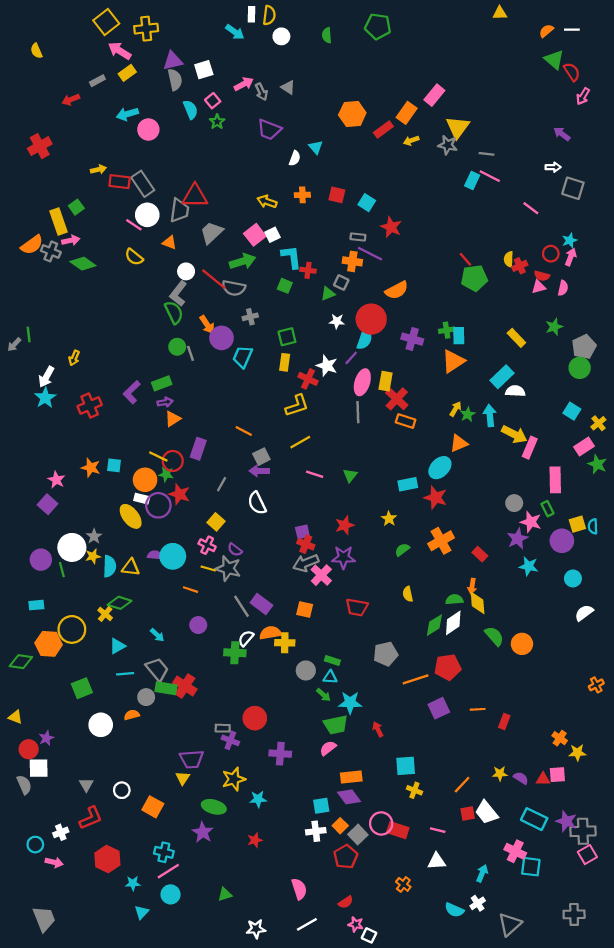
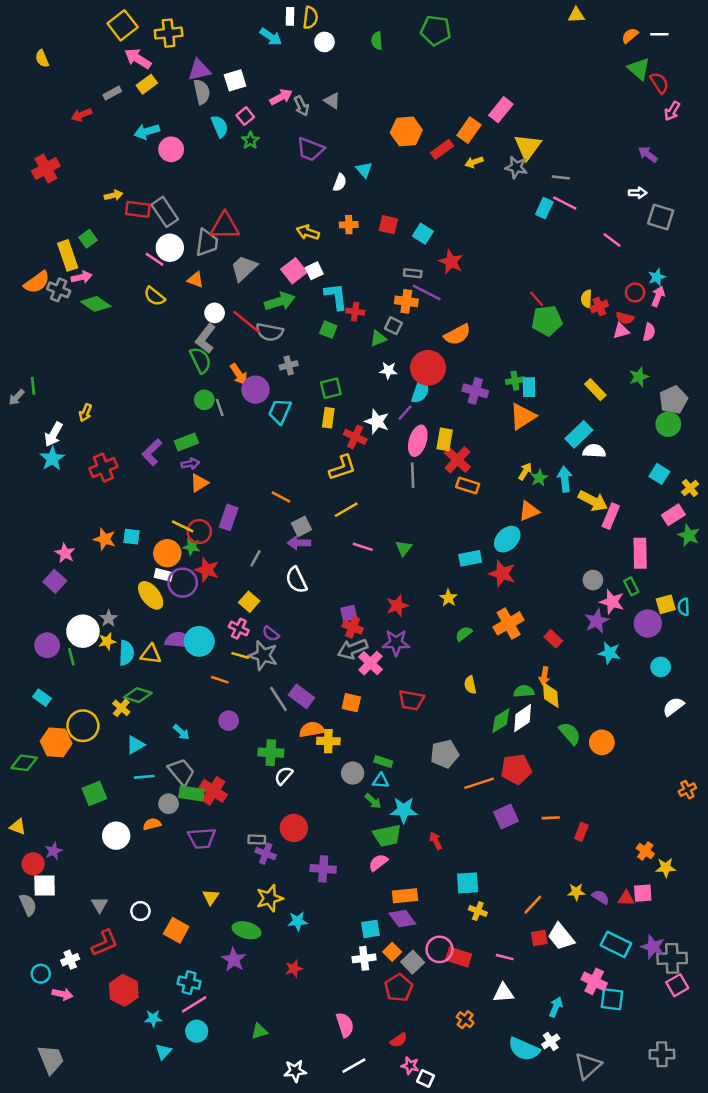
purple semicircle: (155, 555) -> (179, 640), size x1.5
cyan rectangle: (36, 605) -> (42, 698), turned 40
white semicircle: (246, 638) -> (284, 776), moved
purple trapezoid: (192, 759) -> (202, 838), moved
cyan semicircle: (454, 910) -> (524, 1049), size x1.4

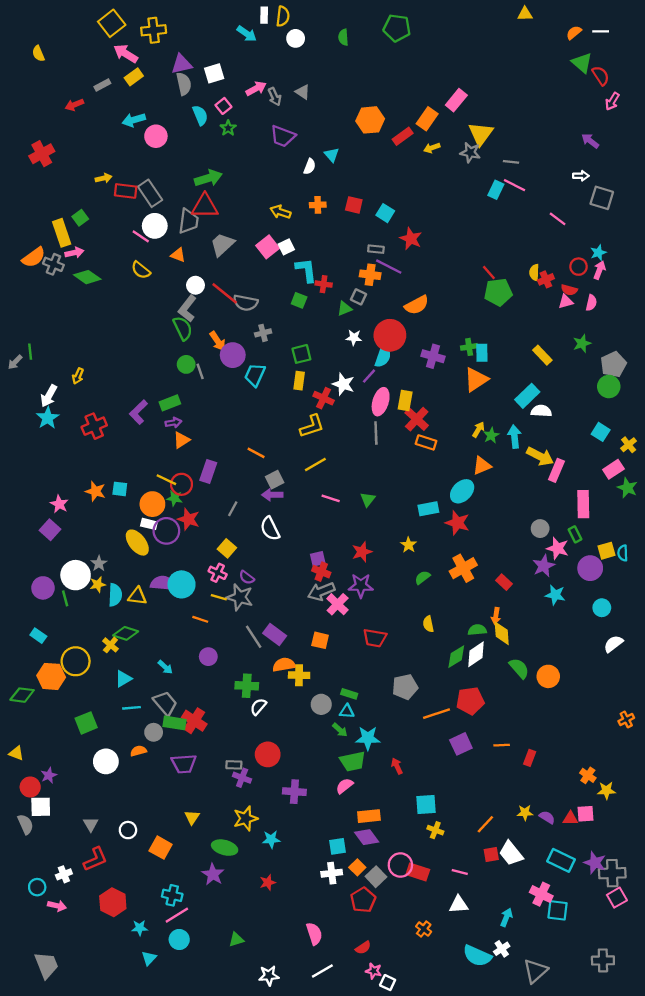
green arrow: (280, 301) -> (208, 178), moved

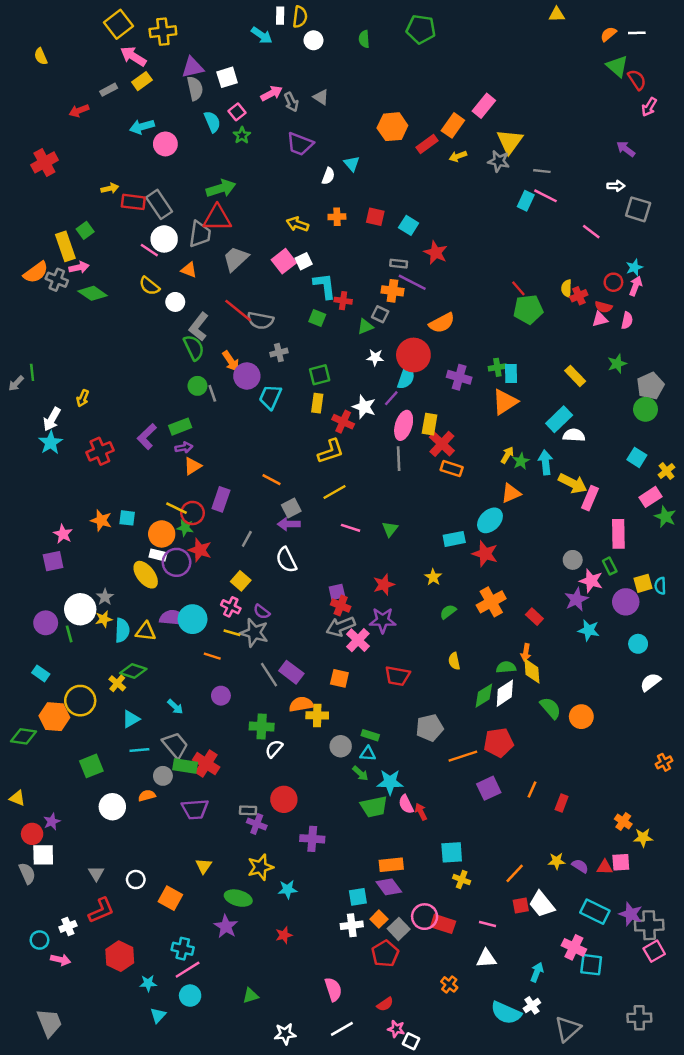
white circle: (195, 285) -> (175, 302), moved
purple square: (50, 530) -> (53, 561), turned 36
orange line: (502, 745) -> (532, 789), turned -63
pink semicircle: (345, 786) -> (406, 804), moved, turned -78

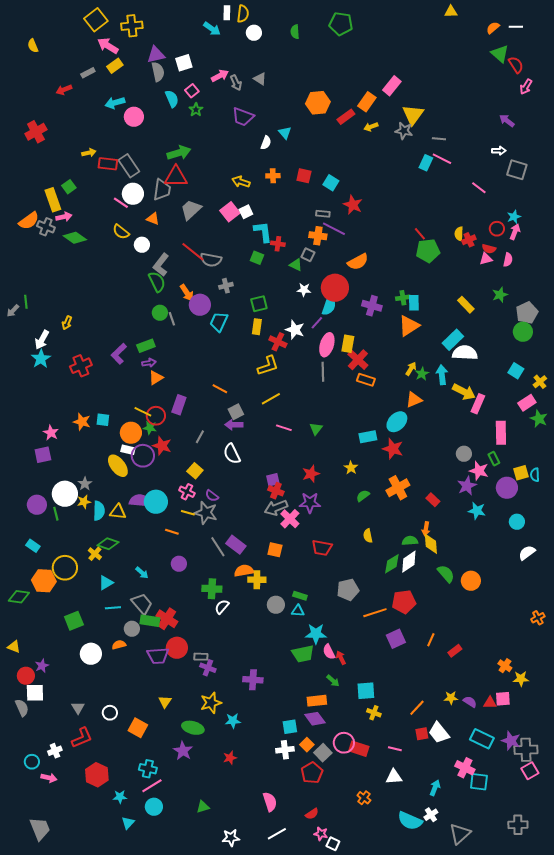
green triangle: (365, 327) -> (296, 265), turned 48
white semicircle: (574, 435) -> (465, 353), size x1.4
green arrow: (360, 773) -> (333, 681), moved
red circle: (284, 799) -> (177, 648), moved
red rectangle: (562, 803) -> (455, 651), turned 32

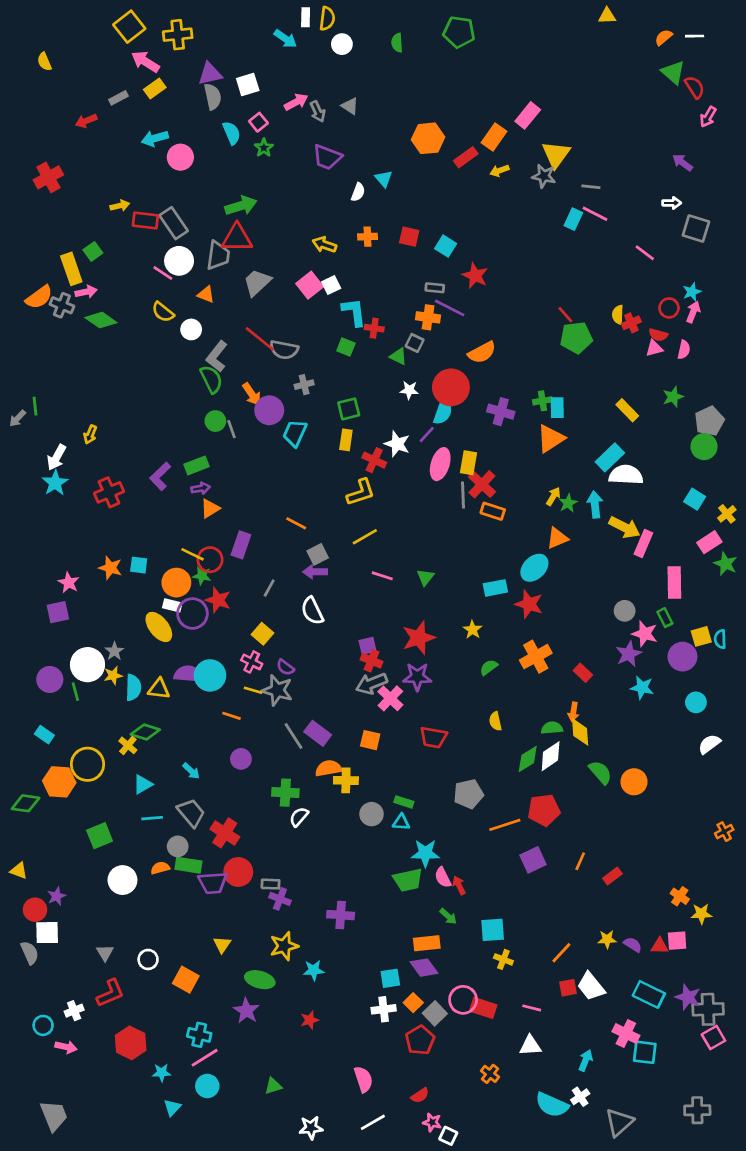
gray line: (323, 372) -> (463, 495), moved
red star: (311, 474) -> (419, 638), size x1.4
green rectangle: (150, 621) -> (188, 865), moved

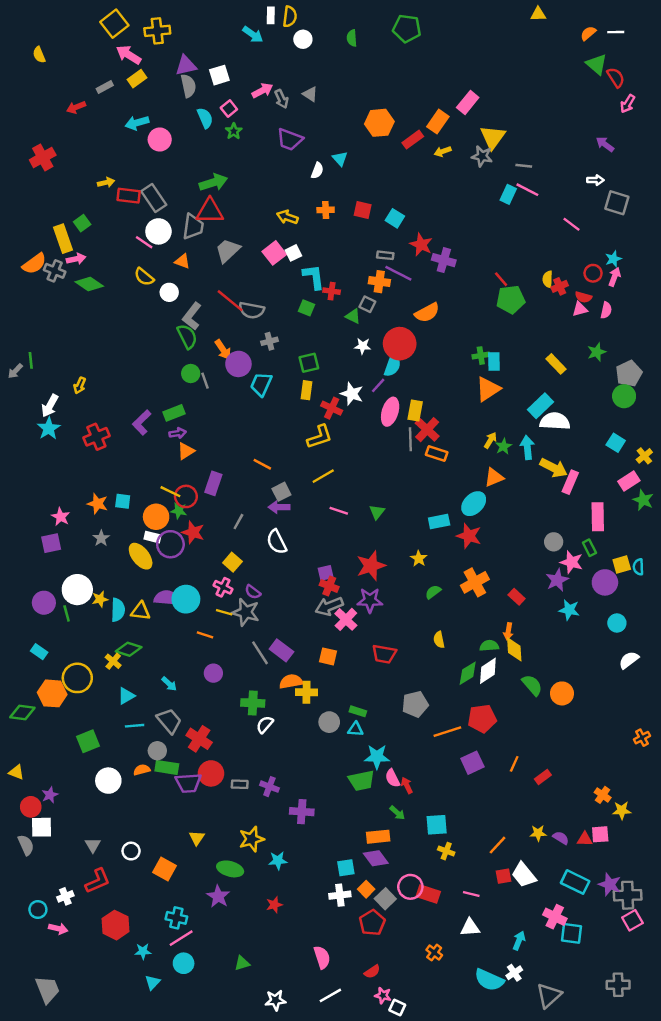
purple cross: (501, 412) -> (444, 260), moved
gray star: (114, 651) -> (101, 538), moved
purple cross: (280, 899) -> (269, 787), moved

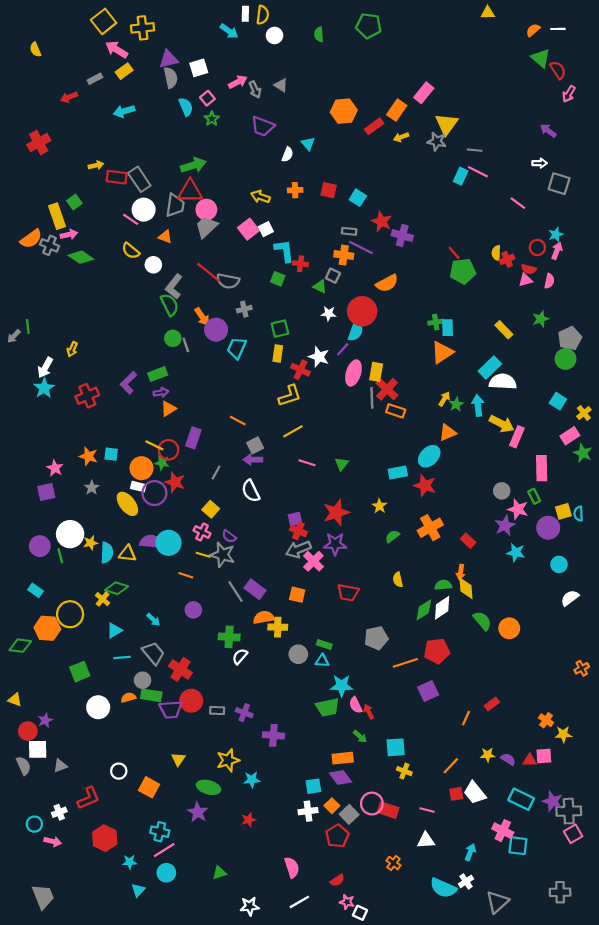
pink circle: (160, 140) -> (206, 210), moved
orange line: (514, 764) -> (466, 718), moved
gray triangle: (93, 845) -> (60, 766), moved, turned 40

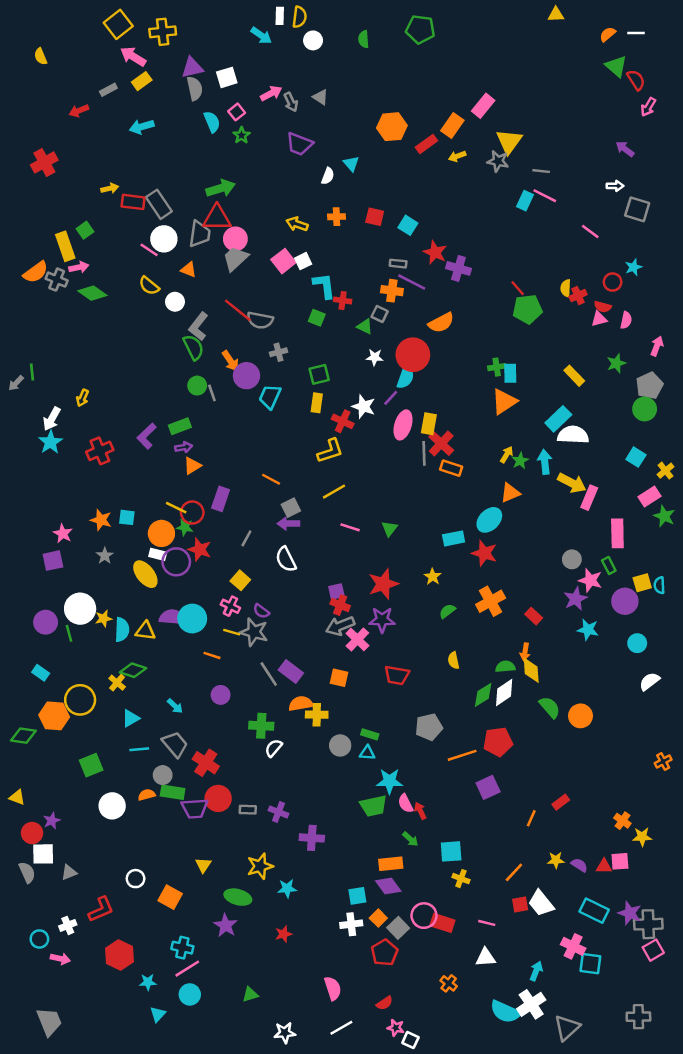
pink arrow: (557, 251) -> (657, 346), moved
white cross: (466, 881) -> (531, 1004), size x1.6

